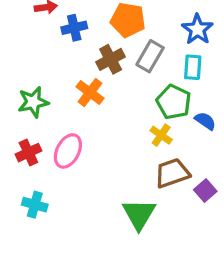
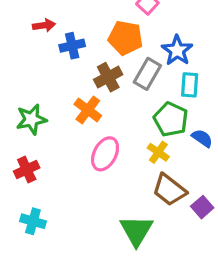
blue star: (197, 29) -> (177, 50), moved
pink ellipse: (68, 151) -> (105, 154), moved
brown trapezoid: (172, 173) -> (169, 190), turned -123

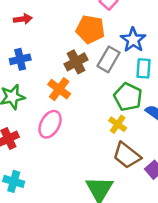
blue cross: (72, 46) -> (20, 59), moved
pink ellipse: (105, 154) -> (50, 124), moved

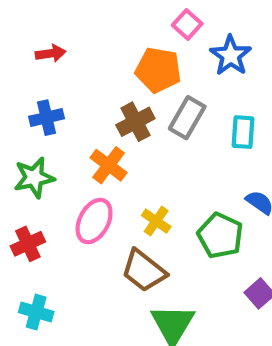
blue star: (133, 40) -> (231, 56), moved
green pentagon: (128, 97) -> (220, 236), moved
yellow cross: (118, 124) -> (156, 221), moved
brown trapezoid: (127, 155) -> (144, 271), moved

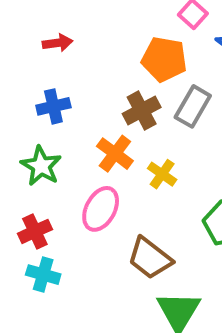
green star: (34, 178) -> (41, 166), turned -30
yellow cross: (156, 221) -> (162, 174), moved
cyan cross: (36, 312) -> (43, 275), moved

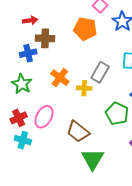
gray rectangle: (193, 106) -> (100, 72), moved
brown cross: (142, 111) -> (45, 38), moved, turned 30
yellow cross: (162, 174) -> (84, 88), turned -32
pink ellipse: (101, 209) -> (44, 117), moved

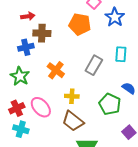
yellow cross: (84, 88) -> (72, 96), moved
pink ellipse: (44, 117) -> (41, 107), turned -70

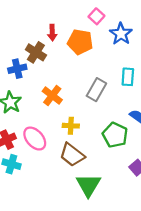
red arrow: (28, 16) -> (52, 33), moved, turned 96
brown cross: (42, 33) -> (36, 52), turned 30

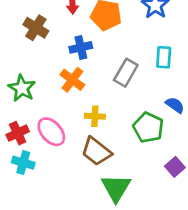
brown cross: (36, 52) -> (36, 28), moved
blue cross: (17, 69) -> (81, 47), moved

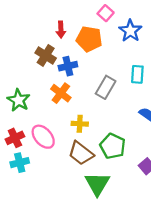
brown cross: (36, 28) -> (46, 55), moved
green pentagon: (148, 127) -> (113, 146), moved
cyan cross: (23, 163) -> (20, 163), turned -30

